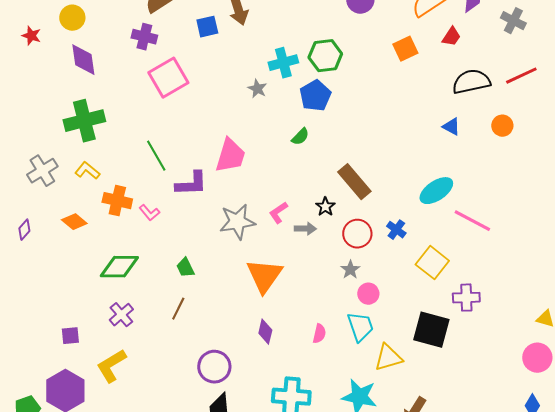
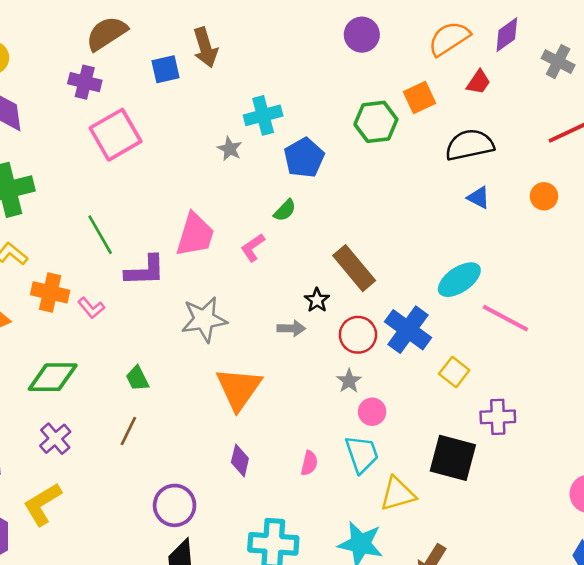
green hexagon: (325, 56) -> (376, 122), moved
black semicircle: (471, 82) -> (470, 145), moved
pink L-shape: (278, 213) -> (253, 248), moved
blue cross: (396, 230) -> (408, 330), size x1.8
yellow square: (432, 263) -> (454, 372), size x0.7

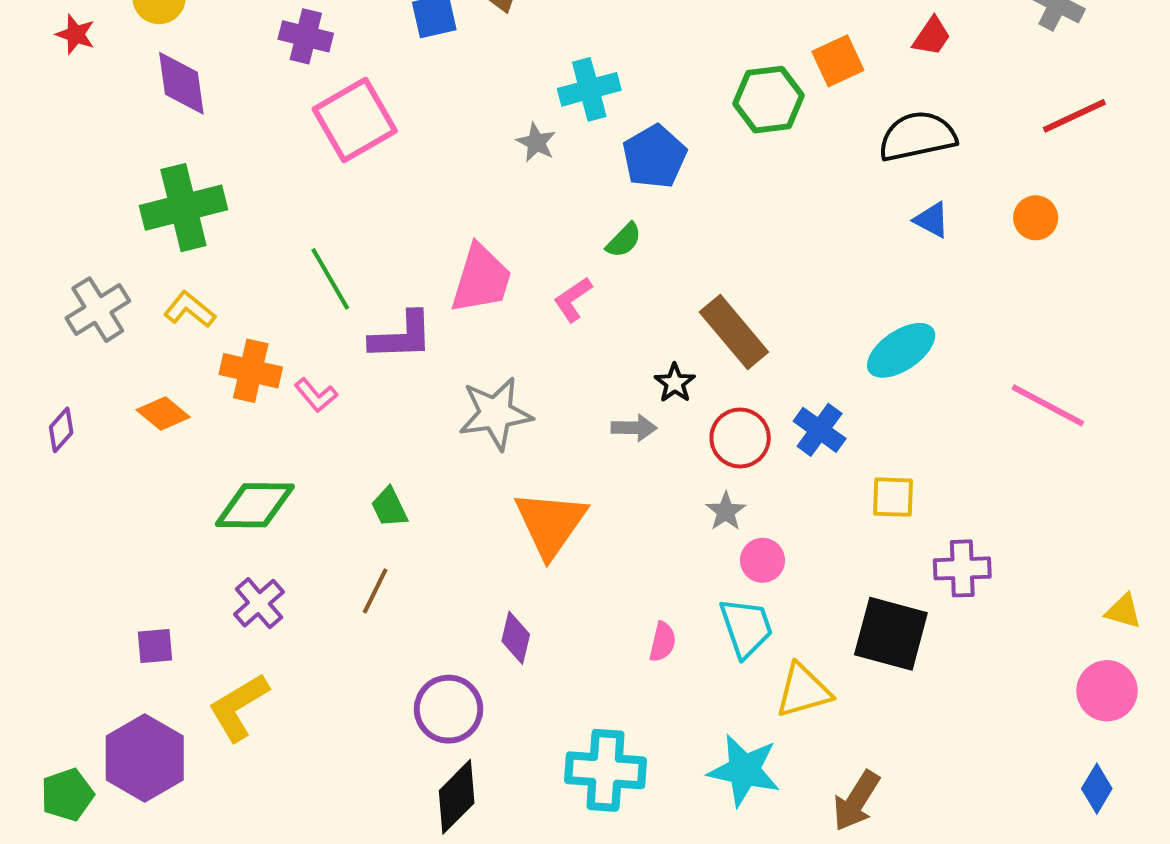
pink line: (505, 318) -> (1048, 405), moved
blue cross: (408, 330) -> (820, 430), size x0.7
yellow square: (454, 372) -> (893, 497), turned -36
purple diamond: (240, 460) -> (516, 638), moved

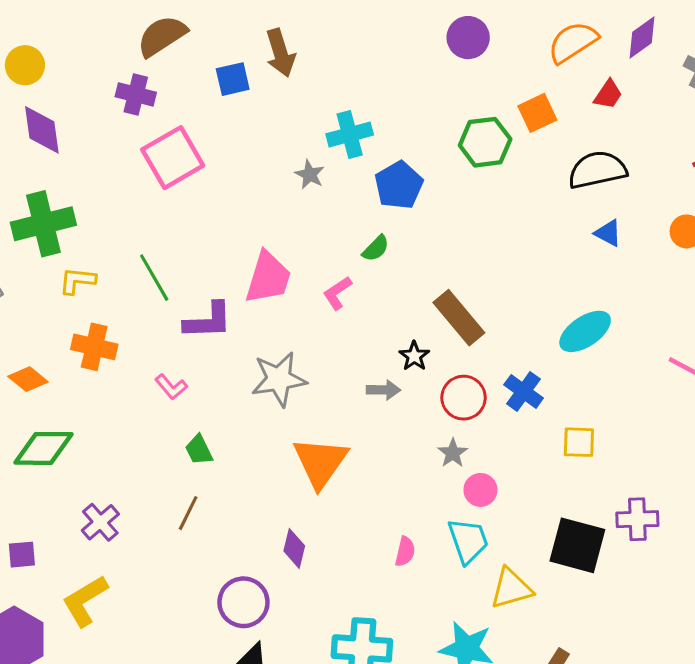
yellow L-shape: (190, 310) -> (77, 281), moved, turned -33
pink L-shape: (316, 395) -> (171, 387), moved
green diamond: (255, 505) -> (43, 448), moved
purple cross: (962, 568) -> (637, 519), moved

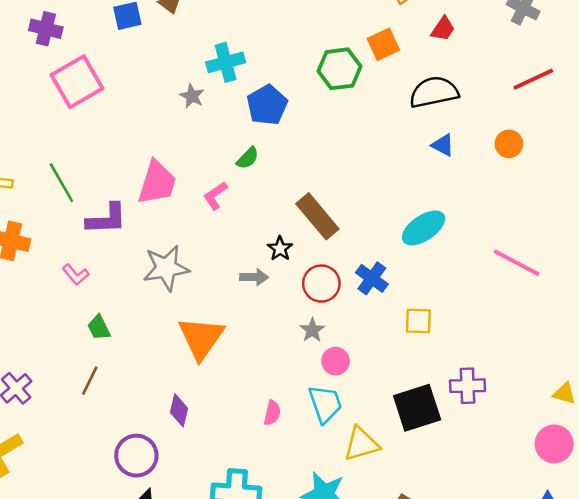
black square: (577, 545) -> (417, 408), turned -33

